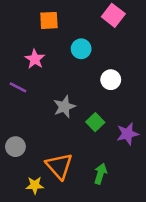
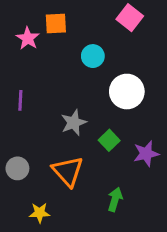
pink star: (35, 59) -> (28, 38), moved
white circle: (111, 80) -> (127, 92), size x1.5
purple line: (18, 87) -> (20, 100), turned 66
orange triangle: (59, 166) -> (68, 171), moved

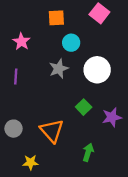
orange square: (56, 24) -> (56, 18), moved
pink star: (28, 38) -> (21, 42), moved
gray star: (74, 123) -> (59, 69), moved

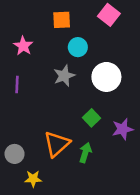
gray circle: (14, 129) -> (15, 154), moved
orange triangle: (52, 131) -> (57, 144), turned 30
green arrow: (88, 152) -> (85, 153), moved

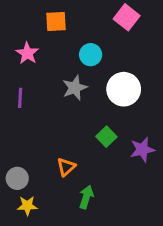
orange square: (62, 20) -> (56, 22), moved
orange triangle: (57, 144) -> (66, 167), size x0.6
green arrow: (85, 153) -> (86, 197), moved
yellow star: (33, 179) -> (27, 206), moved

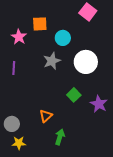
orange square: (56, 22) -> (40, 24), moved
purple star: (142, 150) -> (99, 104), turned -30

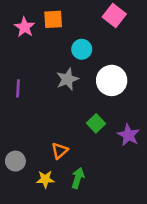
orange square: (40, 24) -> (53, 19), moved
pink star: (19, 37) -> (24, 27), moved
yellow star: (19, 143) -> (45, 179), moved

